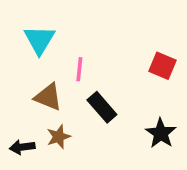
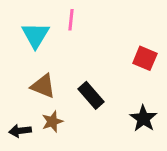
pink line: (79, 69) -> (71, 20), moved

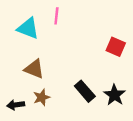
cyan triangle: (35, 35) -> (28, 28), turned -40
black rectangle: (91, 95) -> (85, 91), moved

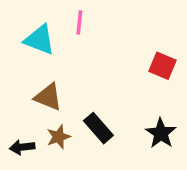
black rectangle: (85, 91) -> (98, 128), moved

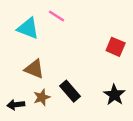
pink line: (79, 22) -> (56, 16), turned -63

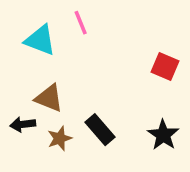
pink line: (56, 16) -> (81, 23), turned 35
black arrow: (16, 105) -> (23, 124), moved

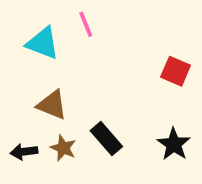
black arrow: (23, 124) -> (24, 152), moved
brown star: (60, 138) -> (63, 148), turned -30

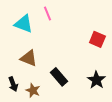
brown star: (63, 148) -> (33, 90), moved
black arrow: (24, 152) -> (13, 84), turned -104

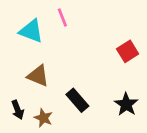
red square: (97, 39) -> (128, 51), turned 35

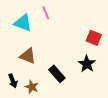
red square: (128, 51) -> (94, 38), turned -35
black star: (126, 104) -> (87, 64), moved

